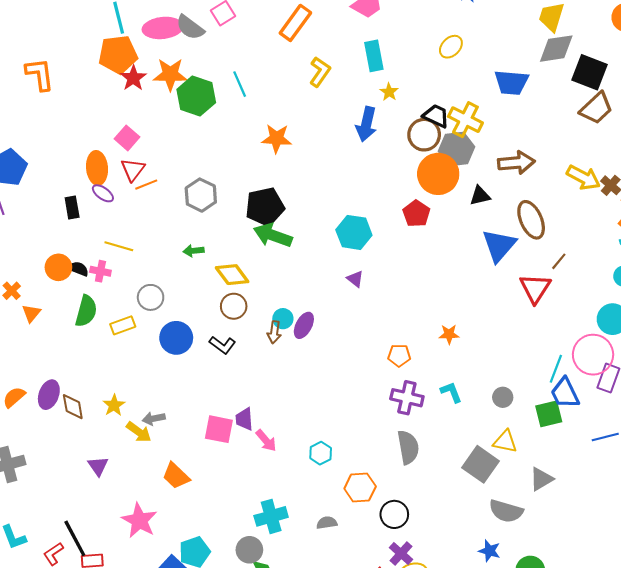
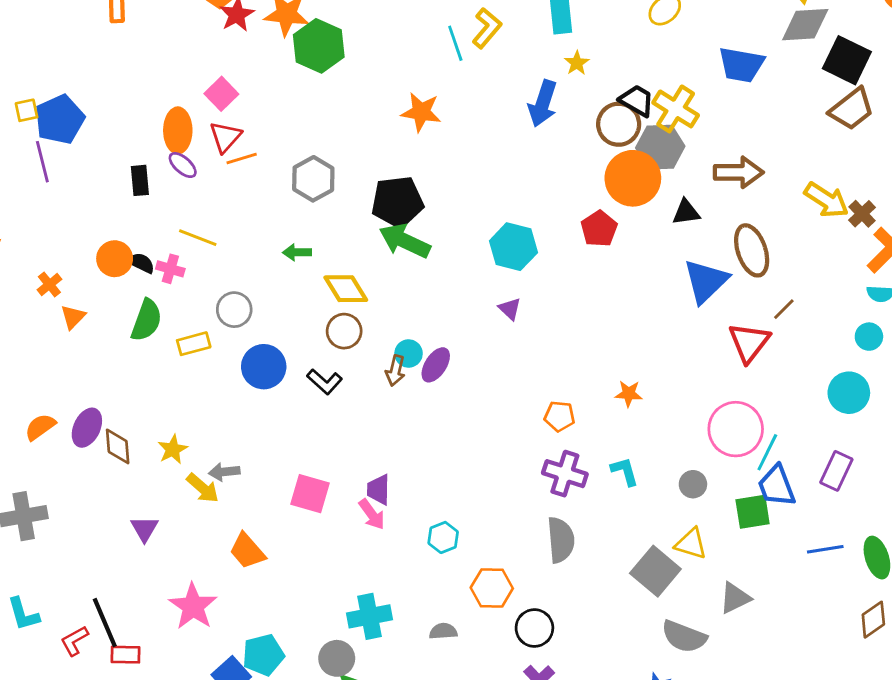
cyan line: (240, 84) -> (455, 43), moved
pink circle: (593, 355) -> (736, 429), moved
purple trapezoid: (244, 419) -> (379, 490), moved

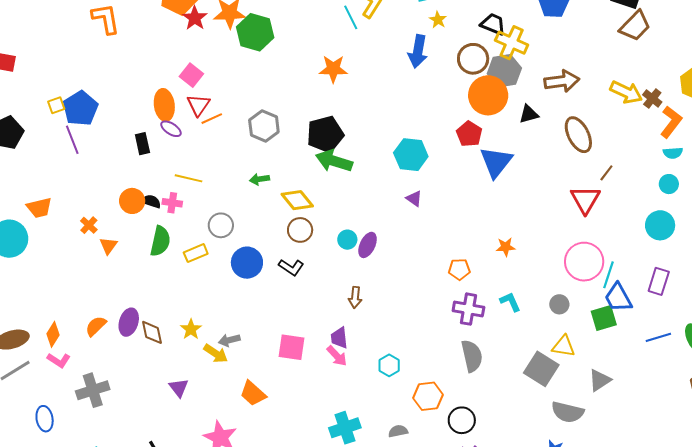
black trapezoid: (637, 101) -> (493, 24), moved
blue triangle: (706, 281) -> (496, 162), moved
brown arrow: (395, 371) -> (355, 297), moved

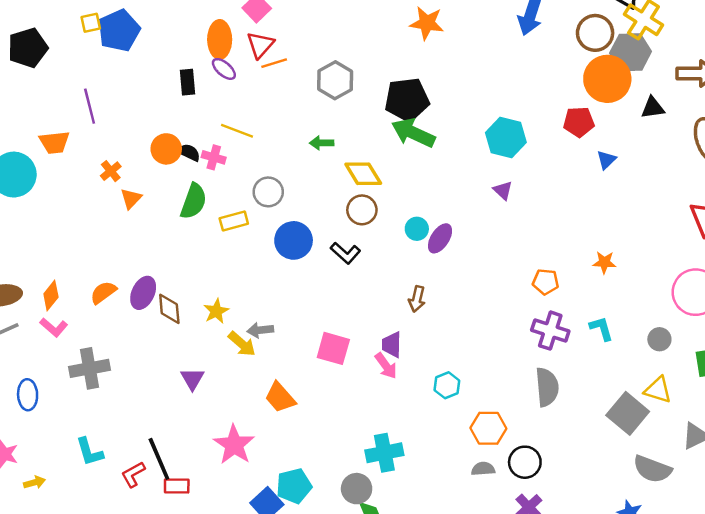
red pentagon: (469, 134) -> (579, 122), turned 30
purple line: (72, 140) -> (90, 106), moved
blue triangle: (496, 162) -> (606, 160), size x0.5
gray semicircle: (398, 431) -> (483, 469), moved

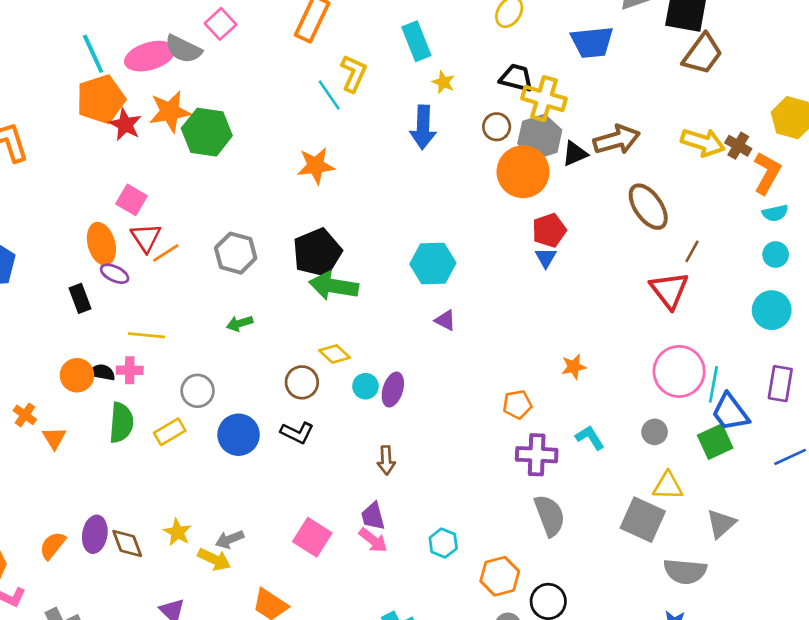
brown circle: (595, 33) -> (497, 127), size x0.7
black triangle: (653, 108) -> (575, 154), moved
red pentagon: (579, 122) -> (549, 230), moved
yellow diamond: (363, 174) -> (335, 354), moved, size x0.7
pink square: (333, 348) -> (312, 537), turned 32

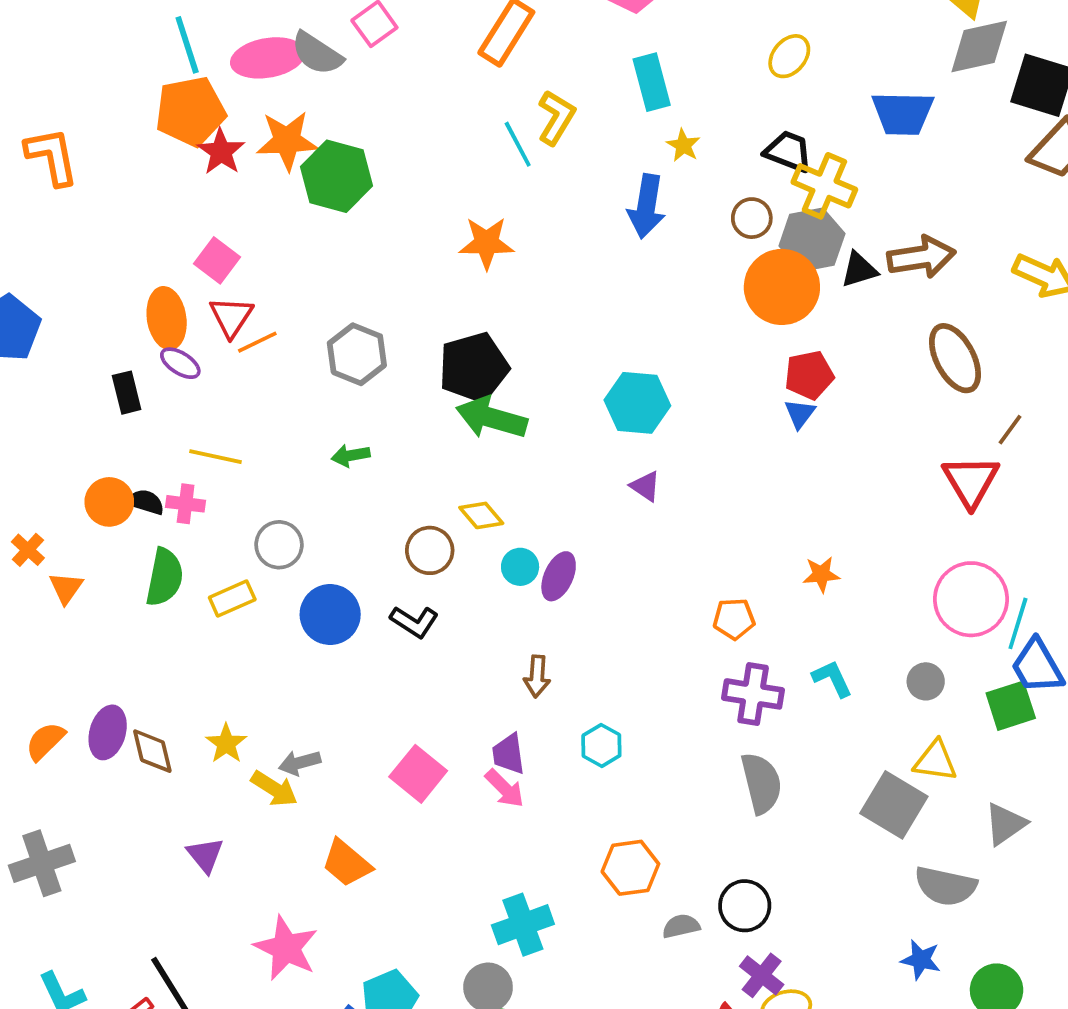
cyan hexagon: (443, 543) -> (601, 745), moved
orange hexagon: (500, 576) -> (630, 868), moved

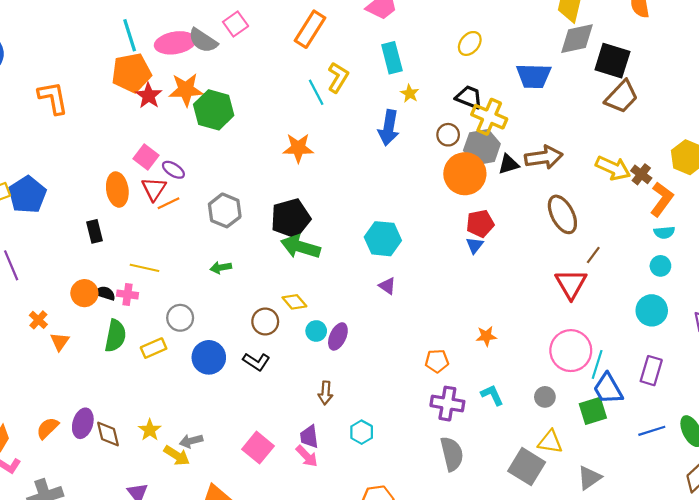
purple ellipse: (180, 363) -> (173, 170), moved

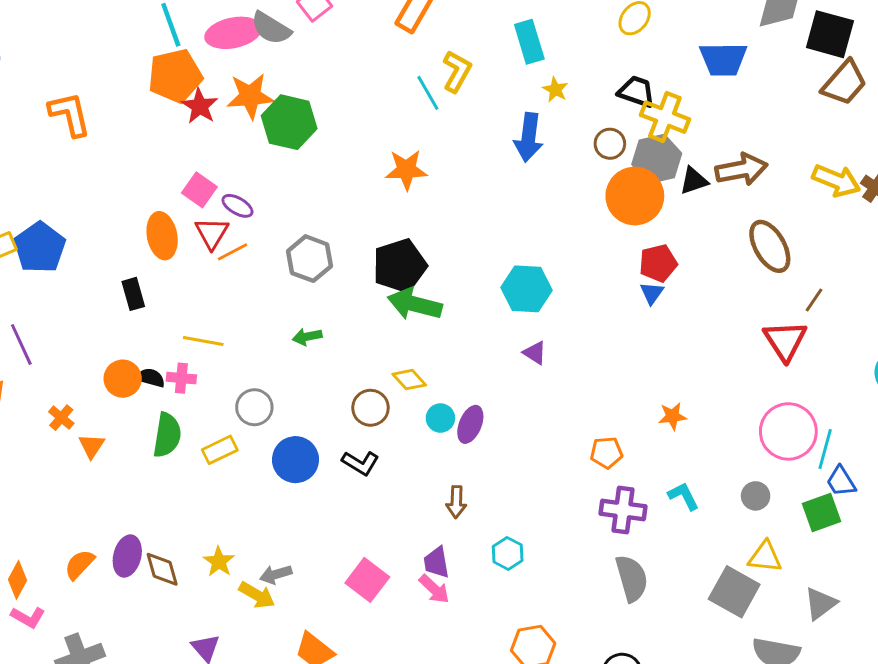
blue trapezoid: (608, 389) -> (841, 481), size x0.7

